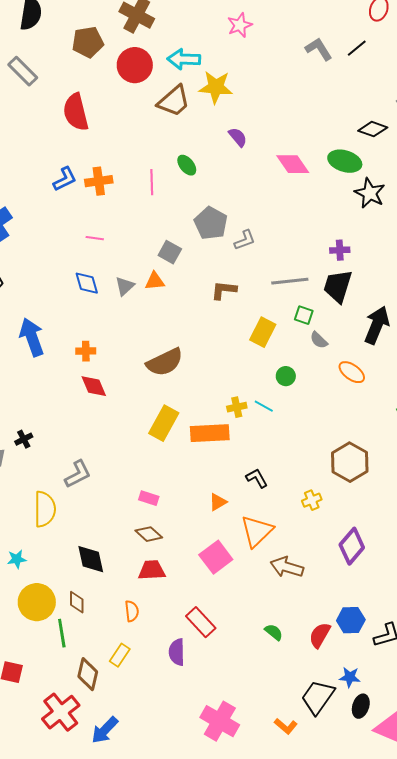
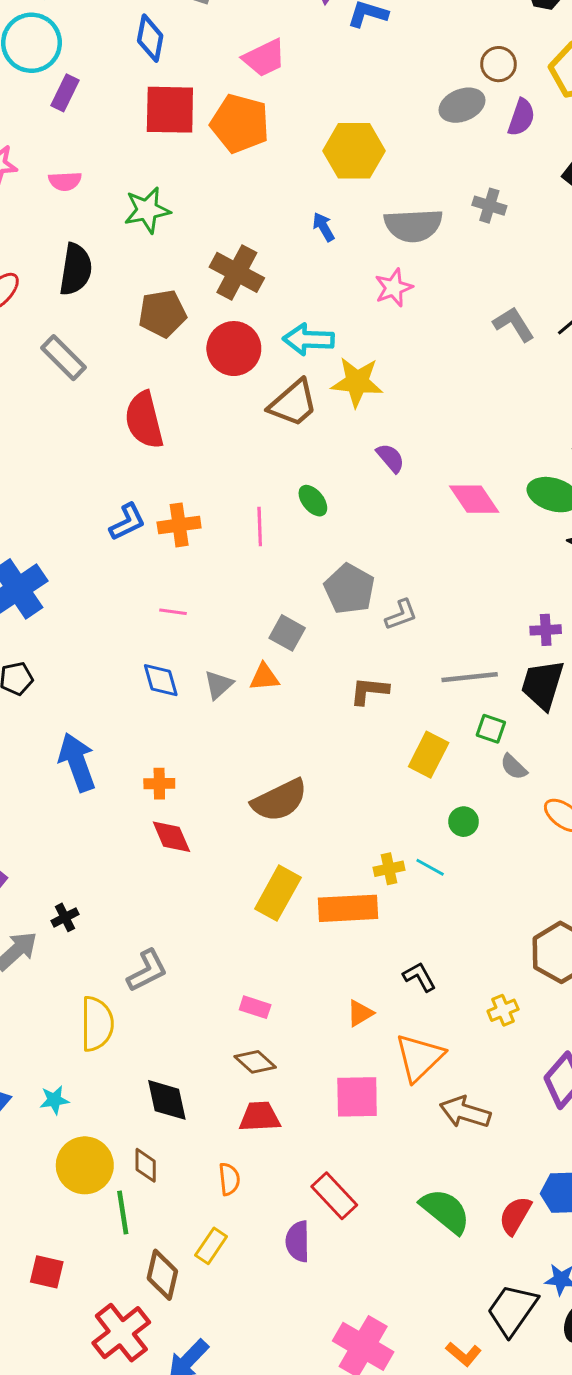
pink square: (216, 557) -> (357, 1097), turned 36
green semicircle: (274, 632) -> (445, 1211), size x1.8

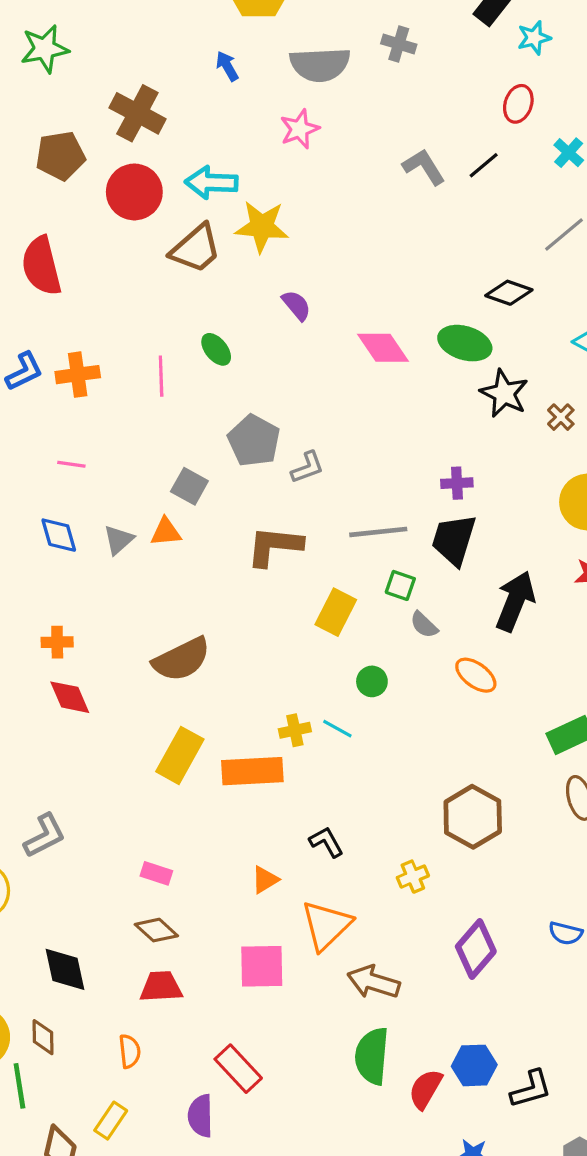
brown L-shape: (369, 691) -> (274, 546), size x1.4
green semicircle: (445, 1211) -> (372, 1056), moved, turned -124

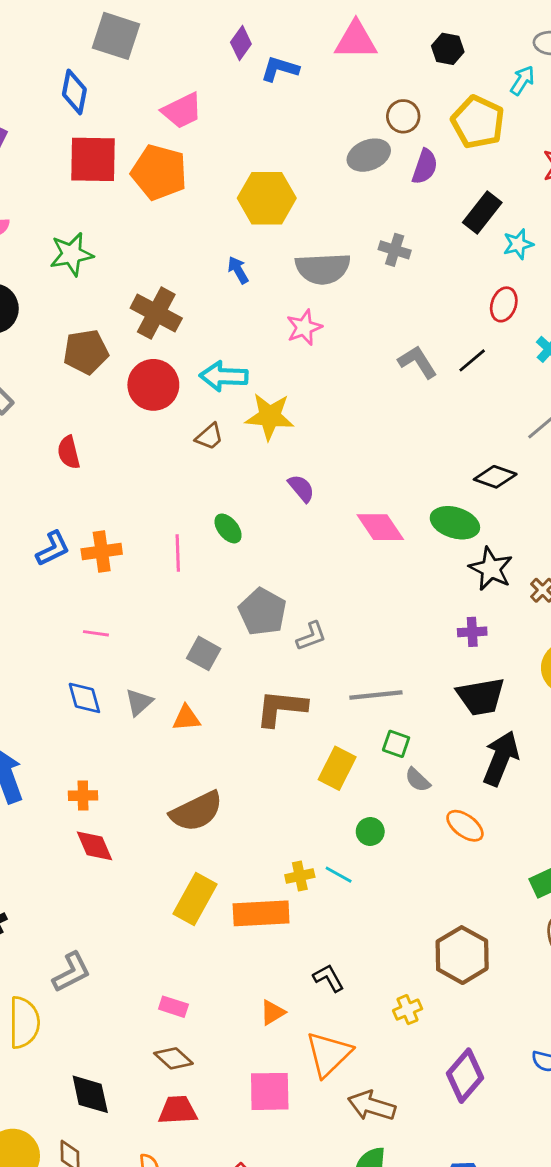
brown trapezoid: (196, 249) -> (209, 437), size x0.6
red semicircle: (41, 266) -> (69, 452), size x0.6
purple cross: (457, 483) -> (472, 632), moved
orange triangle: (166, 532) -> (186, 718), moved
black trapezoid: (454, 540) -> (481, 697), moved, turned -117

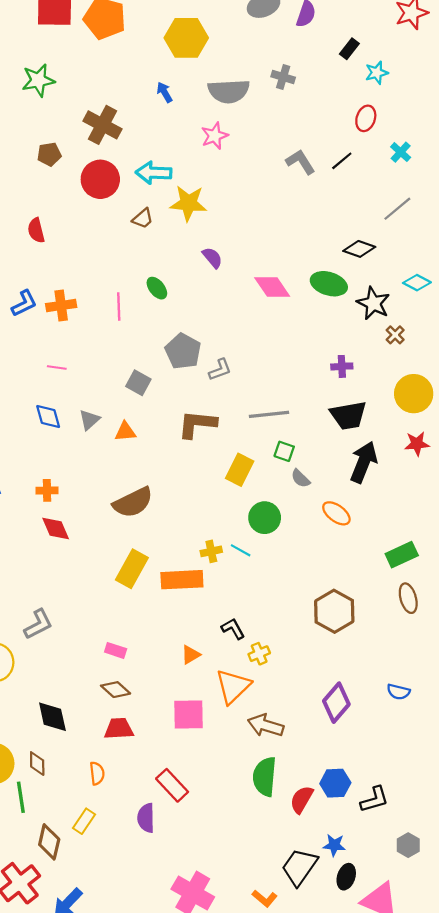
black rectangle: (482, 213) -> (349, 49), size x0.7
brown pentagon: (86, 352) -> (49, 154), size x0.7
black star: (491, 569) -> (373, 303), moved
green circle: (370, 832) -> (265, 518), size x1.5
yellow cross: (408, 1010) -> (259, 654), moved

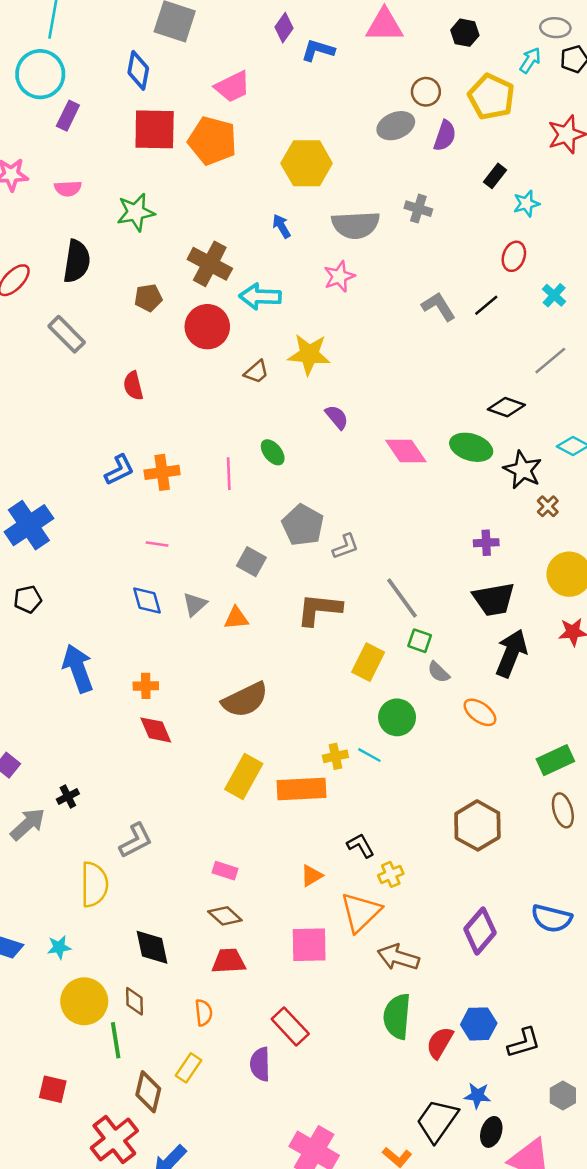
cyan arrow: (154, 173) -> (260, 297), moved
gray line: (269, 414) -> (402, 598), turned 60
blue semicircle: (398, 692) -> (552, 918), size x1.5

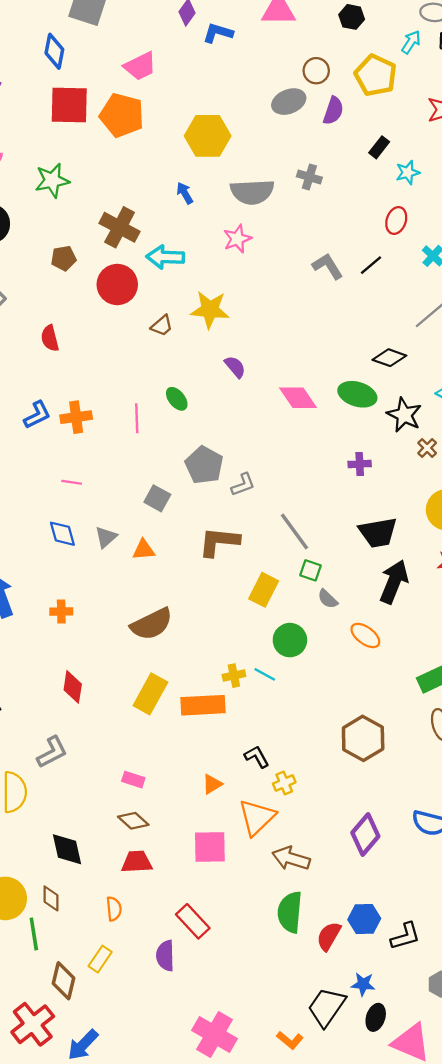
purple cross: (486, 543) -> (360, 464), moved
red diamond: (156, 730) -> (73, 687), moved, turned 32

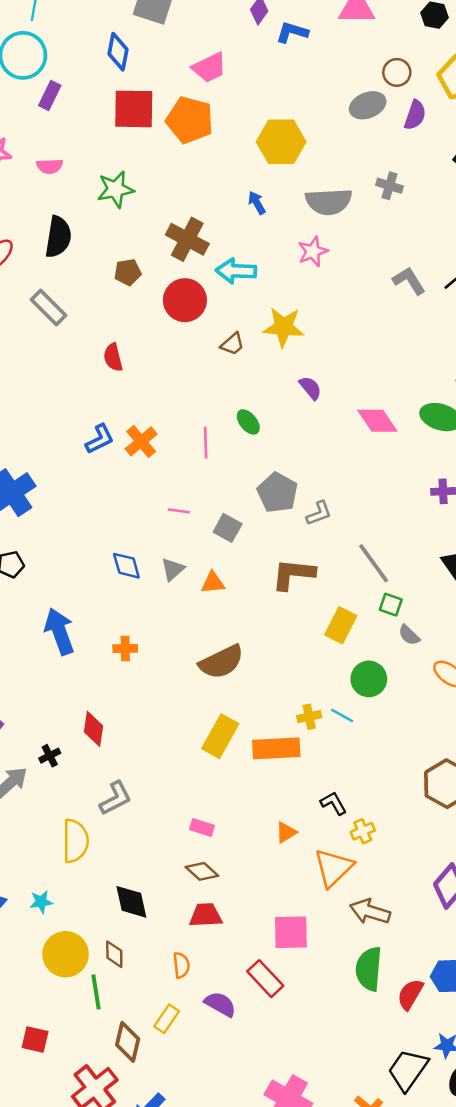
orange cross: (76, 417) -> (141, 441), turned -32
pink line: (72, 482) -> (179, 511), moved
red diamond: (73, 687) -> (94, 729), moved
pink square: (210, 847) -> (291, 932), moved
purple semicircle: (165, 956) -> (220, 1004), moved, turned 120

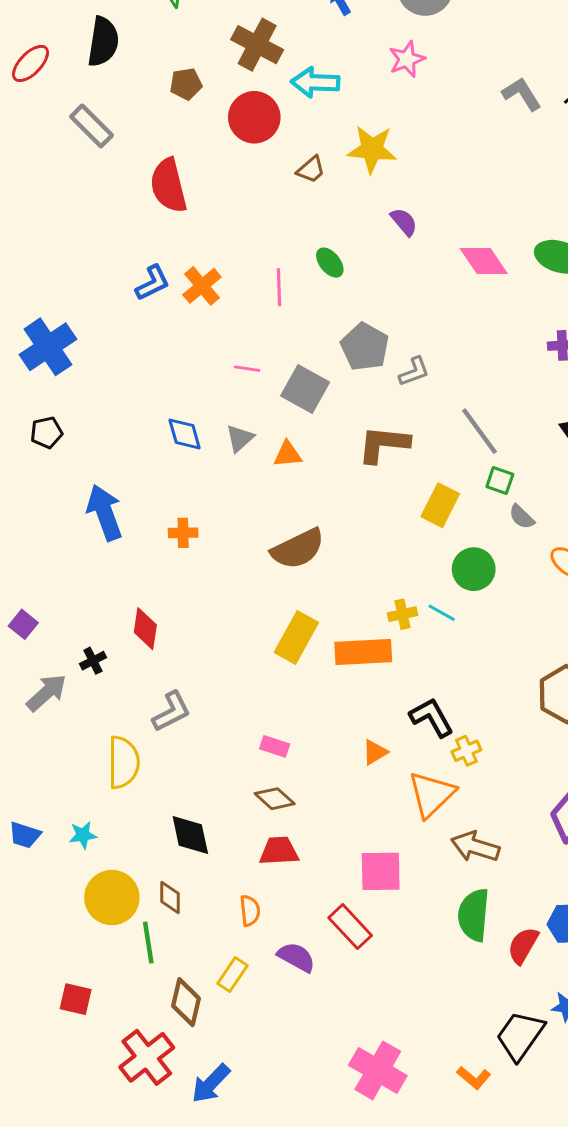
red semicircle: (113, 357) -> (169, 186), size x1.6
gray square: (228, 528) -> (305, 389), size x1.4
black L-shape: (333, 803) -> (432, 717), size x1.4

